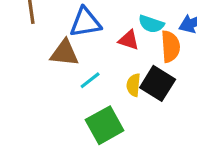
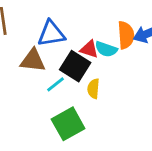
cyan semicircle: (151, 24) -> (106, 49), moved
orange semicircle: (170, 46) -> (126, 35), moved
black square: (158, 83) -> (75, 66), moved

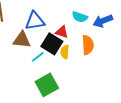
orange semicircle: (126, 35) -> (88, 45), moved
cyan semicircle: (106, 49) -> (80, 17), moved
yellow semicircle: (93, 89) -> (65, 52), moved

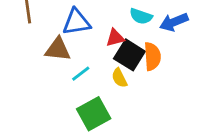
red triangle: (62, 32) -> (115, 38), turned -32
black square: (52, 44) -> (129, 55), moved
yellow semicircle: (65, 52) -> (119, 78), moved, turned -32

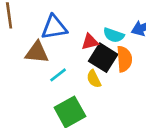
cyan semicircle: (141, 16) -> (114, 35), moved

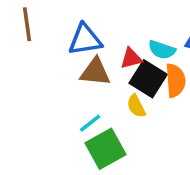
brown triangle: (37, 52) -> (95, 72), moved
cyan line: (58, 75) -> (90, 123), moved

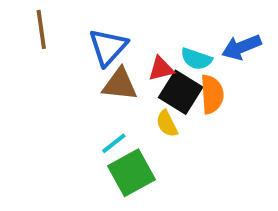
blue triangle: (85, 40) -> (108, 47), turned -39

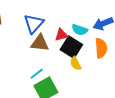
orange semicircle: (212, 94) -> (101, 48), moved
yellow semicircle: (167, 124) -> (76, 63), moved

